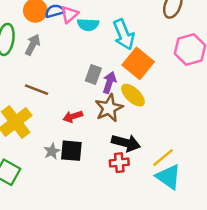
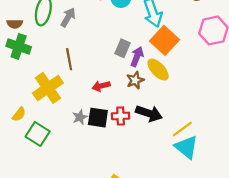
brown line: (37, 90) -> (69, 59), turned 55
brown star: (109, 108) -> (135, 80), size x0.7
red cross: (119, 163) -> (121, 116), moved

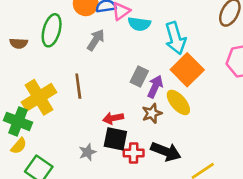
gray arrow: (68, 17) -> (96, 40), moved
green cross: (19, 46) -> (18, 121), moved
yellow cross: (48, 88) -> (39, 97), moved
black square: (98, 118) -> (115, 139), moved

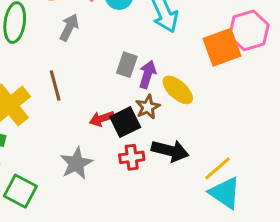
orange square: (187, 70) -> (222, 47), moved, turned 32
black square: (115, 139) -> (125, 122), moved, turned -30
gray star: (88, 152) -> (76, 163), size x1.5

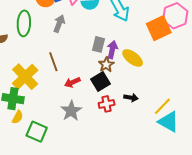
brown star: (148, 107) -> (106, 65), moved
red arrow: (102, 119) -> (72, 82), moved
black arrow: (170, 151) -> (131, 98), size x0.6

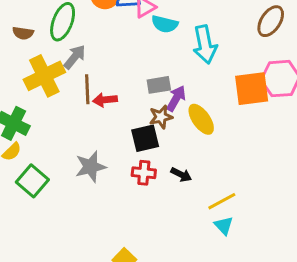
gray arrow: (59, 24) -> (75, 57), moved
gray rectangle: (98, 44) -> (159, 85), turned 49
yellow cross: (25, 77) -> (44, 76), moved
red arrow: (72, 82) -> (105, 100), moved
cyan triangle: (169, 122) -> (224, 226), size x0.6

